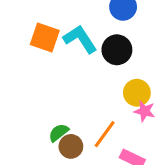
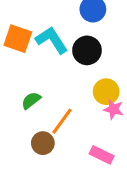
green semicircle: (59, 133) -> (31, 100), moved
orange line: (105, 134) -> (62, 121), moved

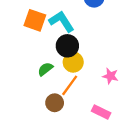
black circle: (87, 50) -> (67, 46), moved
yellow circle: (106, 92) -> (73, 62), moved

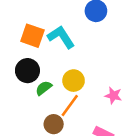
black circle: (67, 46) -> (27, 71), moved

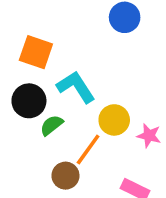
cyan L-shape: (61, 37) -> (76, 87), moved
yellow circle: (74, 81) -> (114, 120), moved

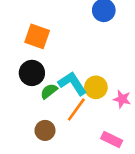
cyan L-shape: (76, 87) -> (72, 83), moved
brown circle: (65, 176) -> (45, 130), moved

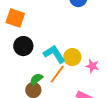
orange square: (37, 36) -> (15, 18), moved
green semicircle: (49, 91) -> (36, 79), moved

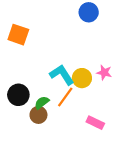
black circle: (23, 46) -> (18, 95), moved
pink star: (92, 66) -> (104, 72), moved

